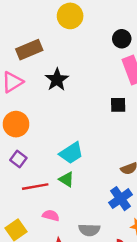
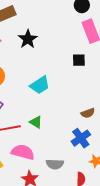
cyan trapezoid: (71, 153) -> (40, 85), moved
pink semicircle: (51, 215) -> (23, 152), size x1.6

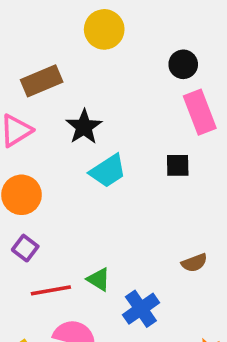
cyan trapezoid: (40, 85) -> (108, 171), moved
blue cross: (81, 138) -> (141, 309), moved

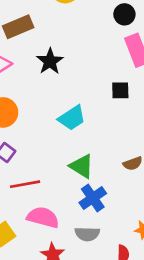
cyan trapezoid: (108, 171) -> (72, 118), moved
green triangle: (99, 279) -> (82, 166), moved, size x1.4

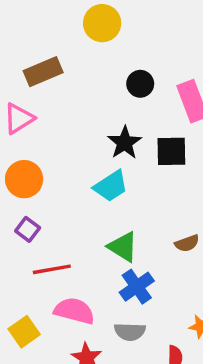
black circle: (124, 14) -> (140, 84), moved
black star: (50, 61) -> (125, 143), moved
black square: (120, 90) -> (171, 151), size x1.4

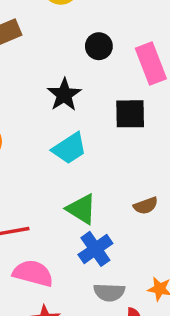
black star: (125, 143) -> (64, 95), moved
gray semicircle: (130, 332) -> (109, 292), moved

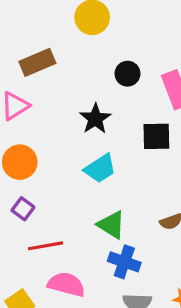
blue cross: (95, 249) -> (124, 262), turned -36

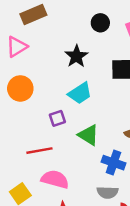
purple square: (23, 209) -> (57, 118), moved, turned 35
blue cross: (124, 262) -> (113, 163), moved

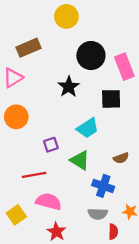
black circle: (100, 23) -> (91, 55), size x1.6
cyan trapezoid: (80, 93) -> (88, 128), moved

